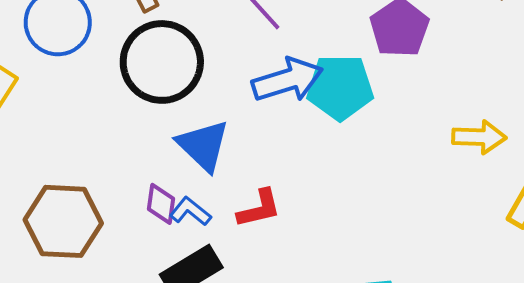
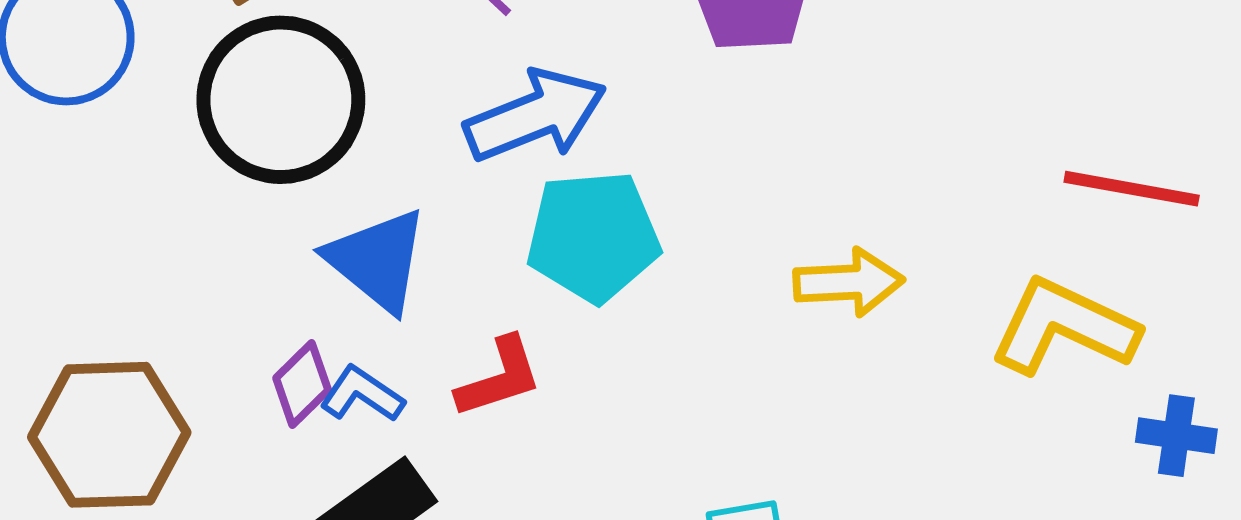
cyan pentagon: (340, 87) -> (593, 236), moved
yellow arrow: (479, 137) -> (849, 282), moved
purple diamond: (161, 204) -> (302, 384), turned 42

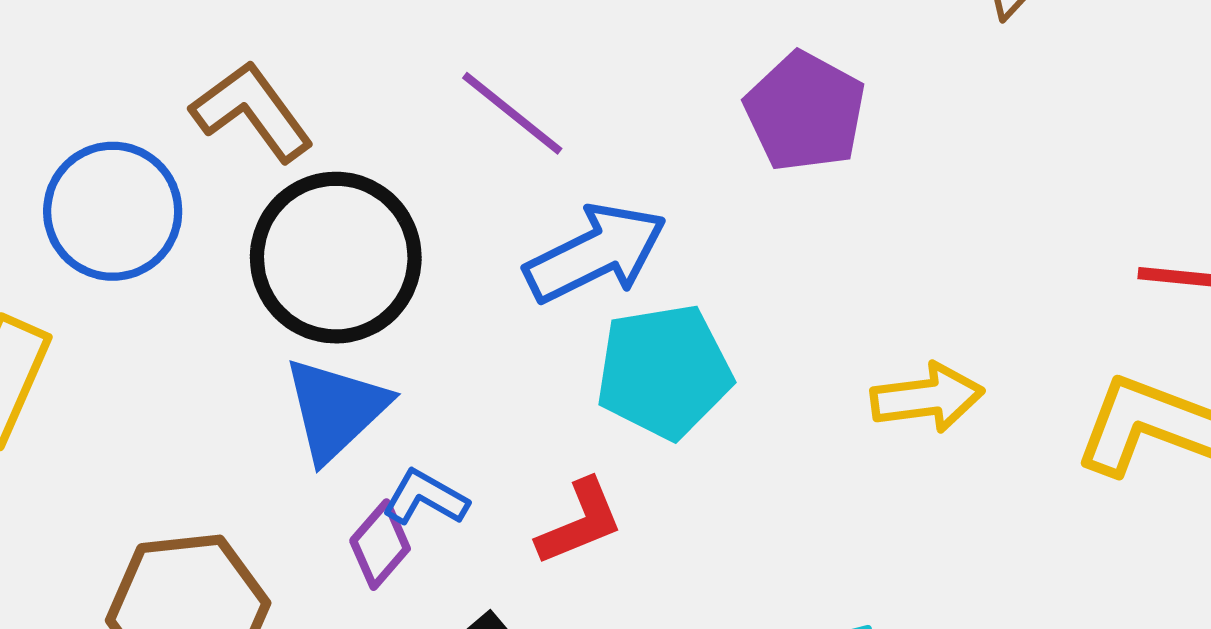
blue triangle: (377, 260) -> (336, 409), moved, turned 42
blue L-shape: (362, 394) -> (425, 498), moved

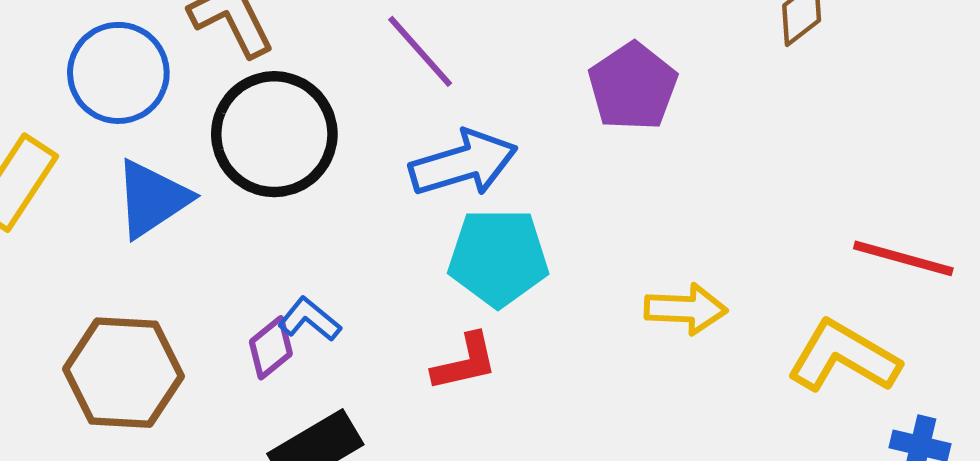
blue triangle: (336, 409) -> (152, 199), moved
red L-shape: (580, 522) -> (465, 362), moved

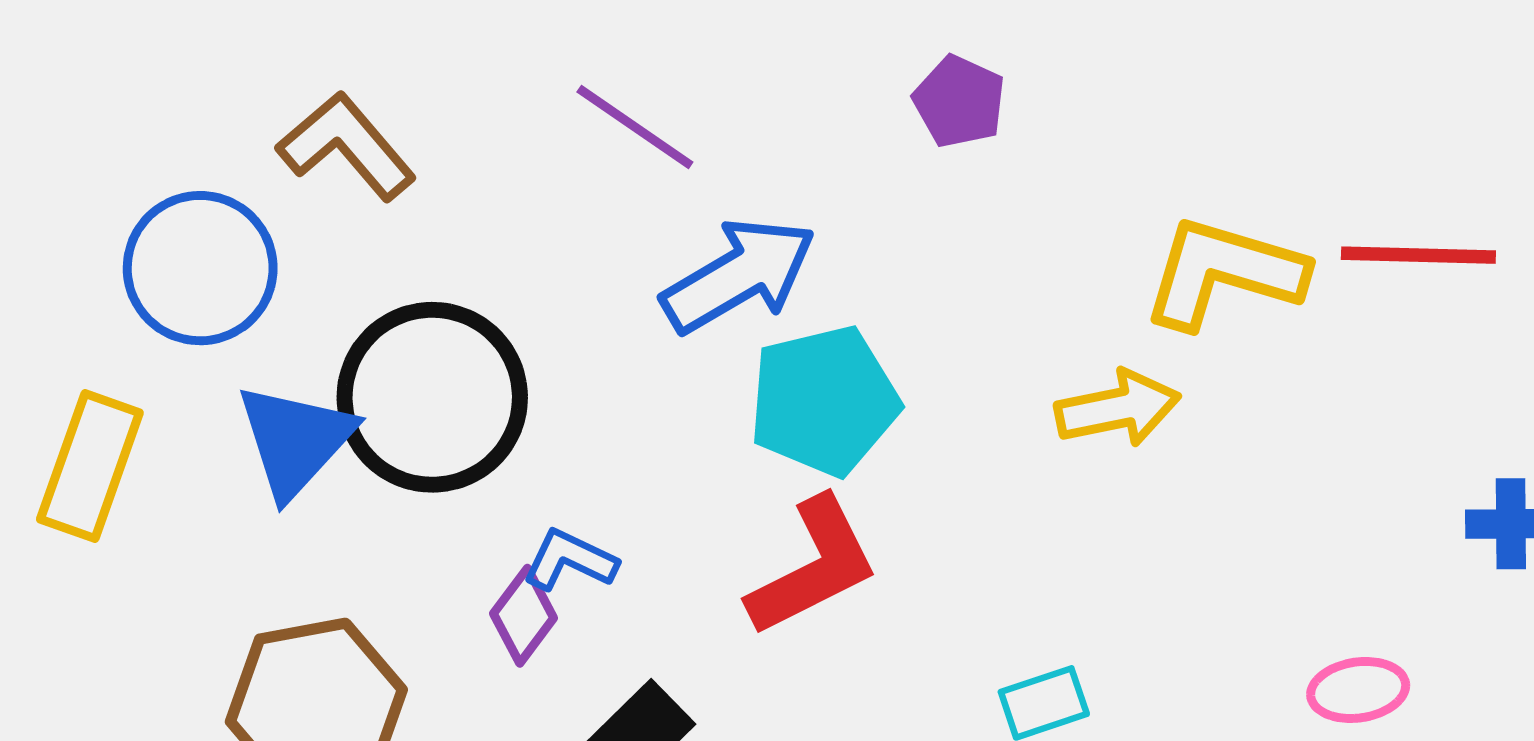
purple pentagon: (633, 87) -> (959, 102), size x0.7
black circle: (274, 134) -> (432, 397), moved
yellow L-shape: (843, 357) -> (1224, 273), moved
red L-shape: (465, 362) -> (813, 567), size x1.4

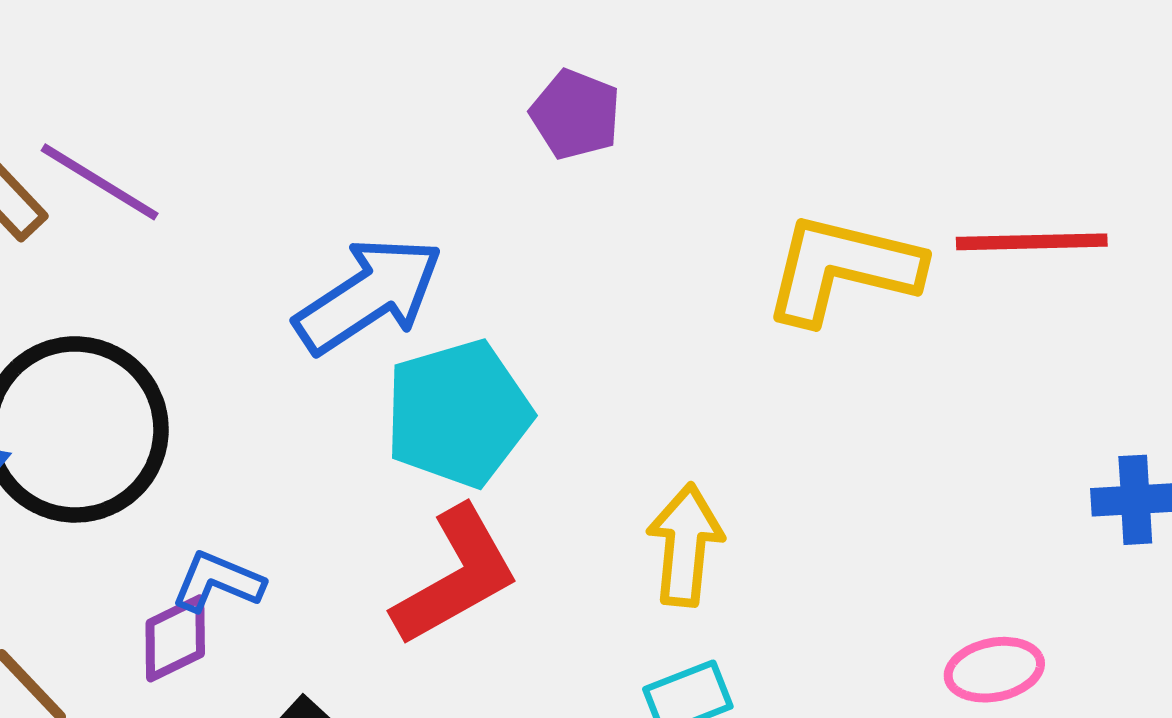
purple line: (635, 127) -> (100, 182), moved
yellow arrow: (1118, 408) -> (685, 545), moved, turned -70
purple diamond: (524, 616) -> (175, 638), turned 30

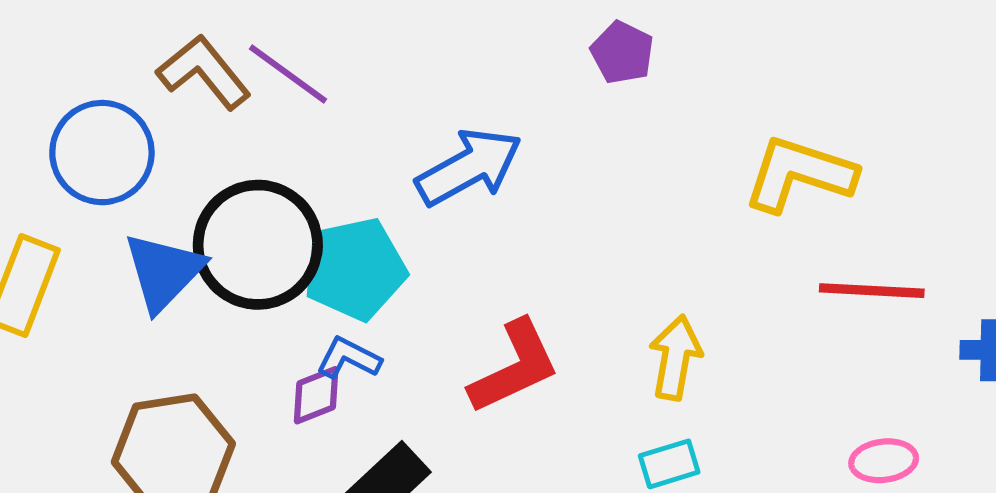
red line: (1032, 242) -> (872, 291), moved
cyan pentagon: (458, 413) -> (355, 269), moved

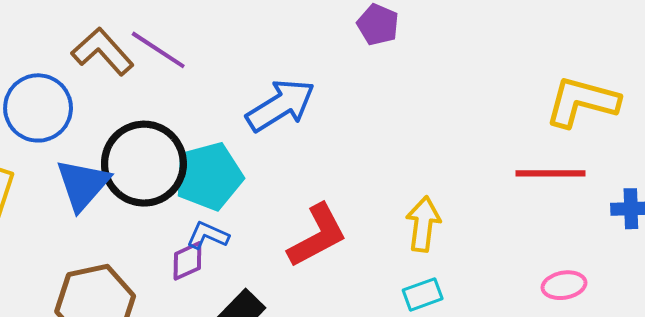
yellow L-shape: (799, 174) -> (582, 102), moved

